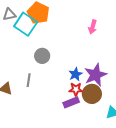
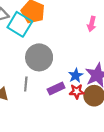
gray circle: (42, 56) -> (39, 57), size x1.6
purple rectangle: (71, 102) -> (56, 88), moved

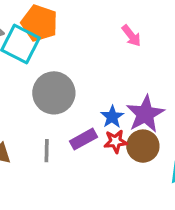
pink arrow: (92, 24) -> (131, 36), turned -48
gray line: (26, 84) -> (47, 151), moved

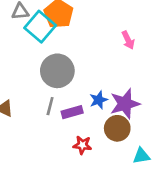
red star: (116, 141) -> (82, 145), moved
gray line: (47, 151) -> (50, 106), moved

